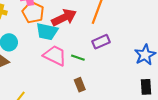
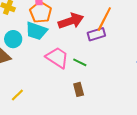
cyan trapezoid: (47, 31) -> (36, 31), moved
purple rectangle: (101, 42) -> (96, 34), moved

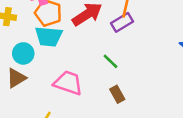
pink trapezoid: (57, 58) -> (68, 83), moved
green line: (80, 62) -> (111, 61), turned 32

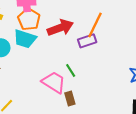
pink trapezoid: (68, 83) -> (54, 82), moved

